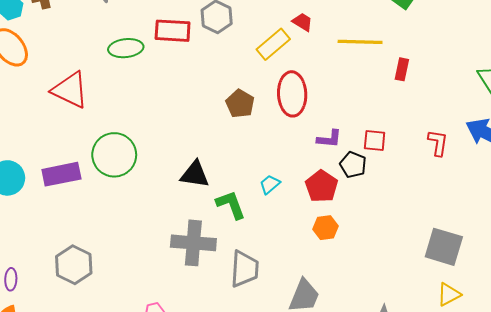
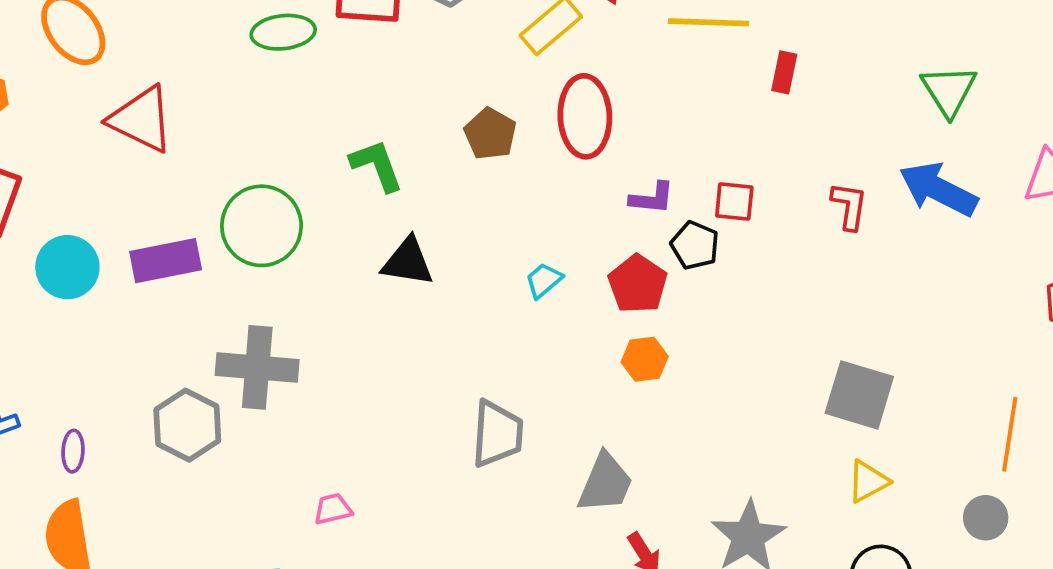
red triangle: (70, 90) -> (141, 119), moved
green L-shape: (231, 205) -> (377, 165), moved
gray cross: (193, 243) -> (257, 367), moved

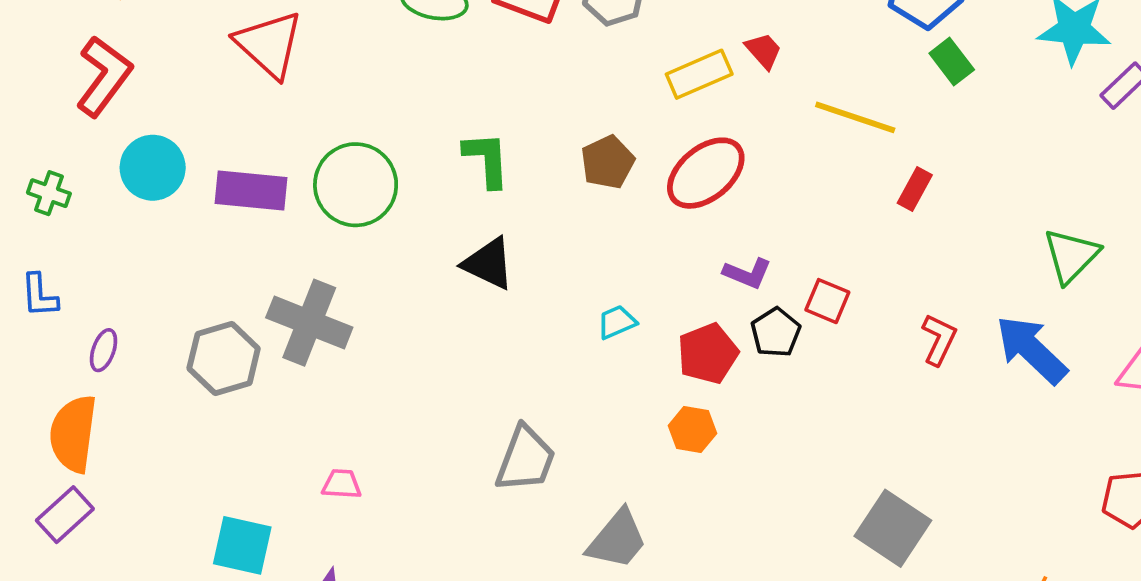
red ellipse: (585, 116) -> (706, 173), turned 36

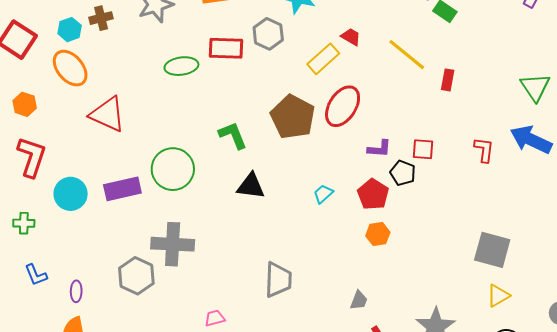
yellow line: (855, 117) -> (407, 55), turned 39
brown pentagon: (608, 162) -> (293, 117), size x1.6
gray trapezoid: (526, 459) -> (278, 280), moved
gray trapezoid: (617, 539) -> (359, 300), size x0.6

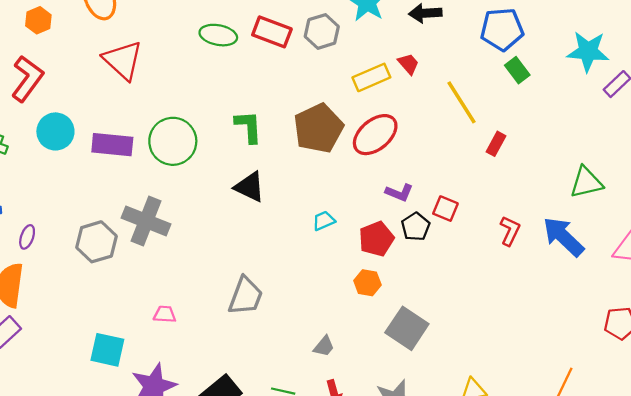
green triangle: (535, 87) -> (586, 182), turned 32
gray square: (492, 250) -> (407, 328), moved

